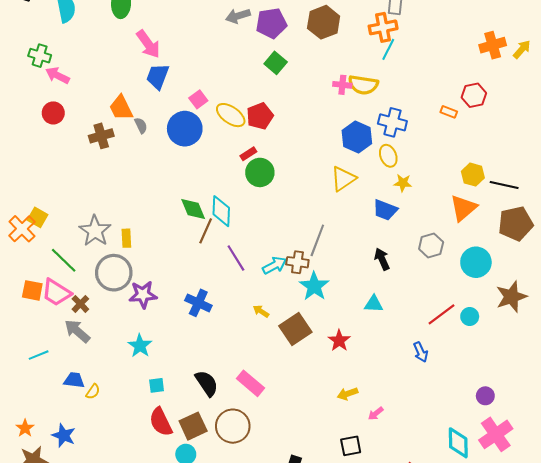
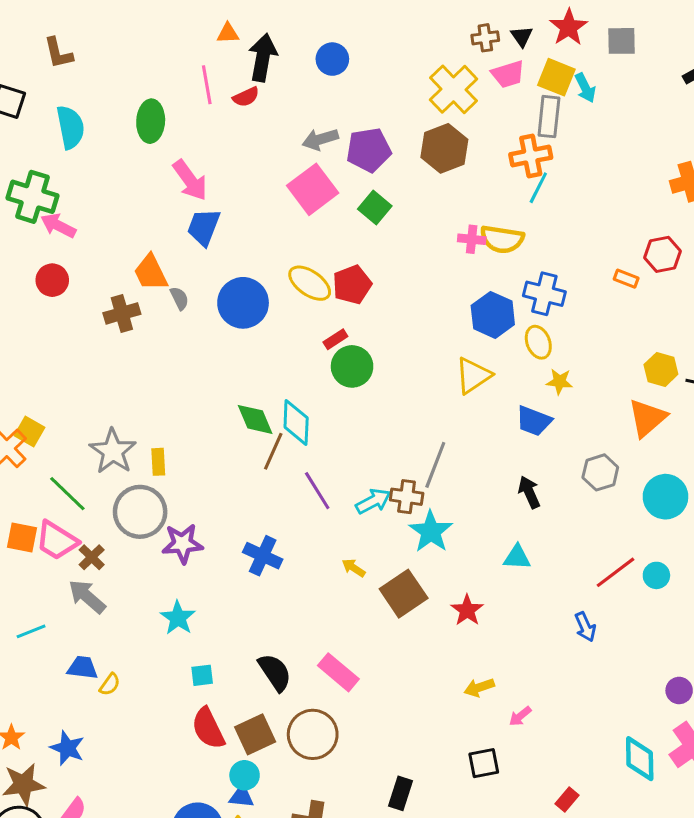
green cross: (40, 56) -> (33, 197), size x1.5
pink square: (198, 99) -> (313, 189), moved, size x1.8

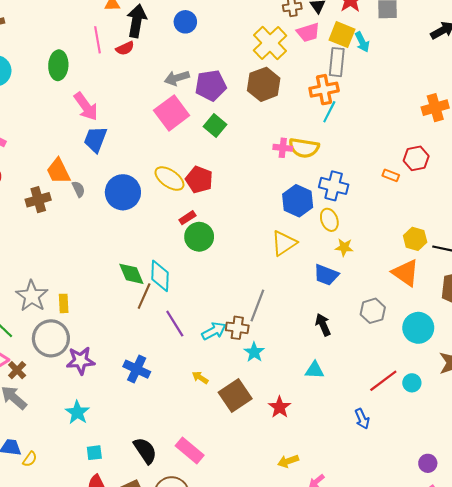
red pentagon: (352, 285) -> (199, 180), turned -30
orange triangle: (647, 418) -> (406, 273), turned -44
cyan star: (431, 531) -> (254, 352), size x0.7

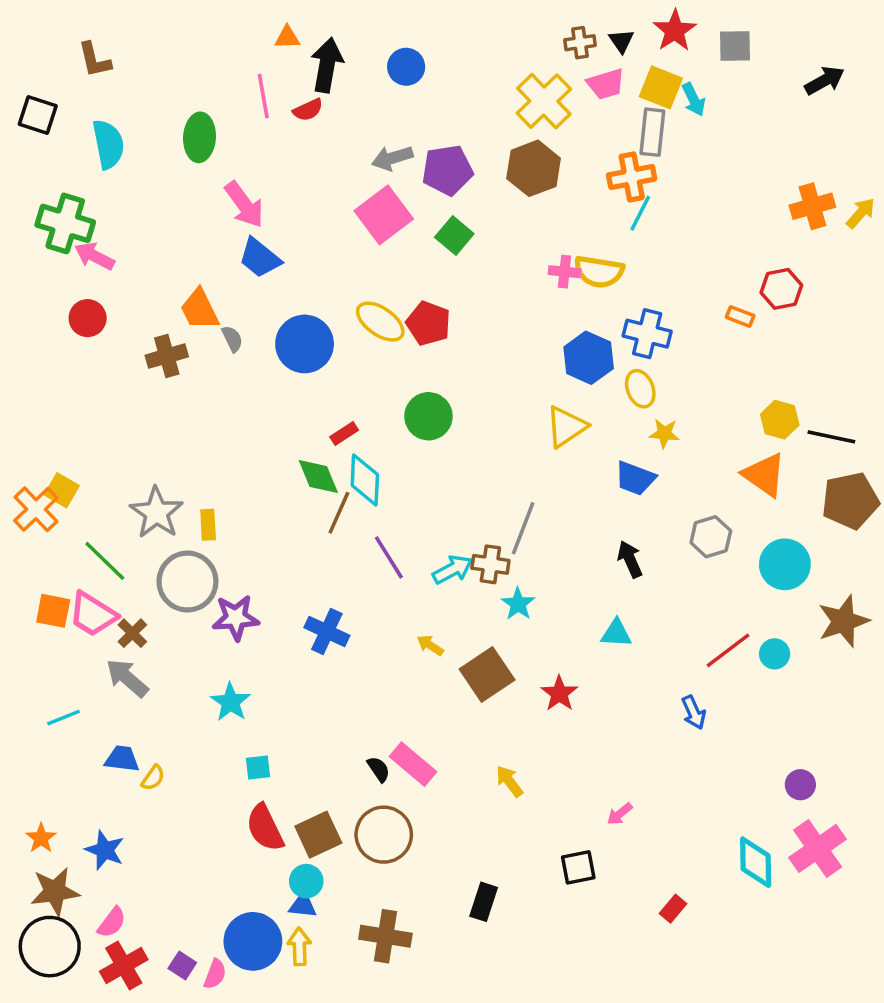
blue trapezoid: (95, 139) -> (260, 258), turned -72
red rectangle: (187, 218) -> (344, 433), moved
black semicircle: (145, 451) -> (379, 769), moved, size x0.6
yellow arrow: (288, 461) -> (509, 781), moved, turned 72

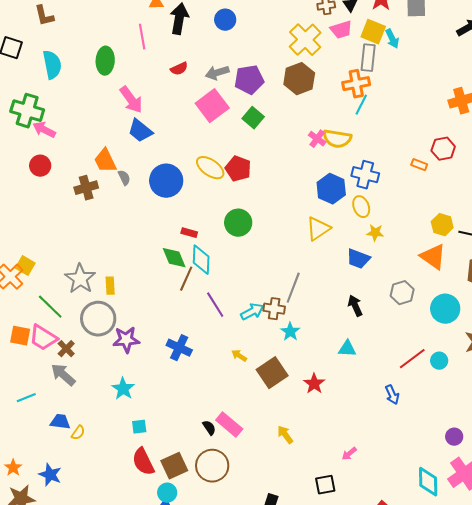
red semicircle: (308, 110) -> (179, 69), moved
pink cross: (564, 272) -> (317, 139), turned 30
red rectangle: (344, 433) -> (189, 233), turned 49

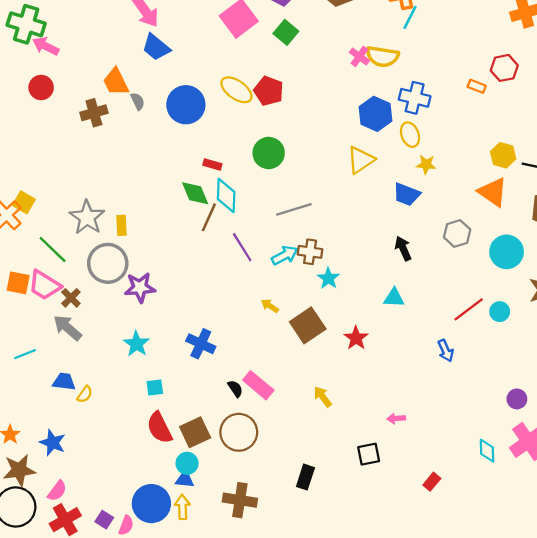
gray line: (293, 288) -> (294, 209), moved, turned 52
blue cross: (179, 348) -> (201, 344), moved
pink arrow: (349, 454) -> (396, 418), turned 35
cyan diamond: (428, 482) -> (487, 451), size x0.7

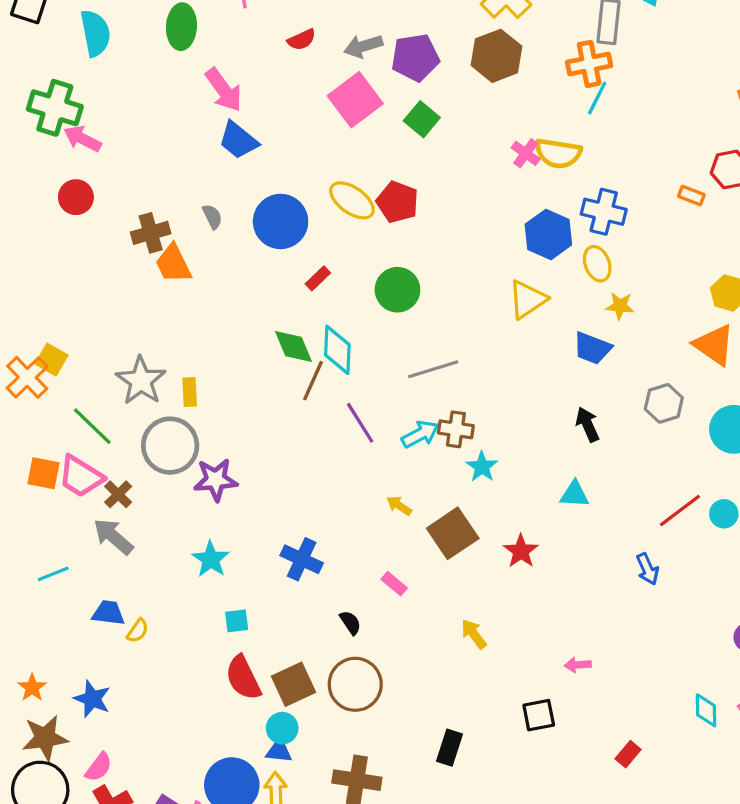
orange trapezoid: (116, 82) -> (173, 264), moved
red rectangle: (212, 164) -> (318, 278), moved, turned -60
pink rectangle: (258, 385) -> (394, 584), moved, size x0.6

